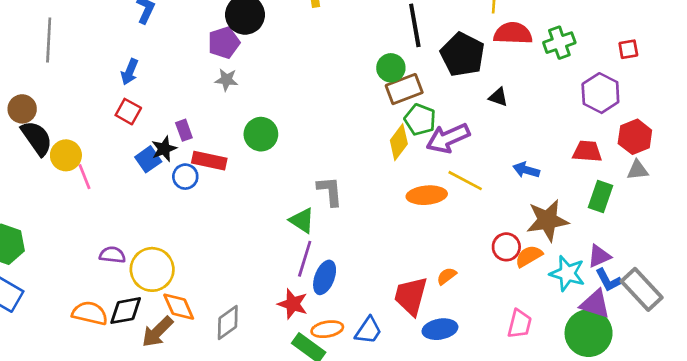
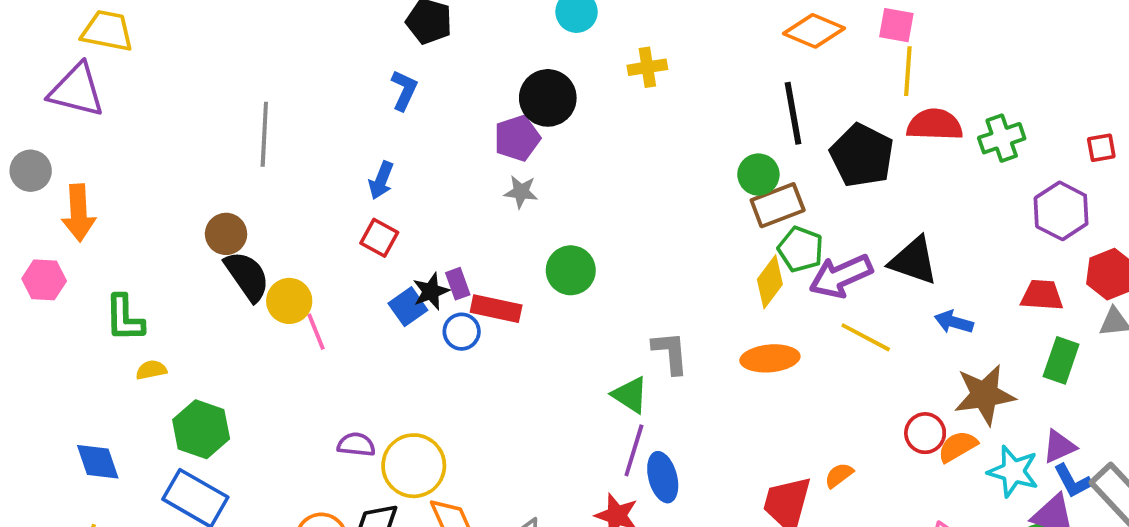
black triangle: (498, 97) -> (914, 261), moved, size x1.8
purple rectangle: (184, 130) -> (458, 284), moved
orange ellipse: (427, 195) -> (770, 358), moved
blue ellipse: (325, 277) -> (663, 477), turned -36

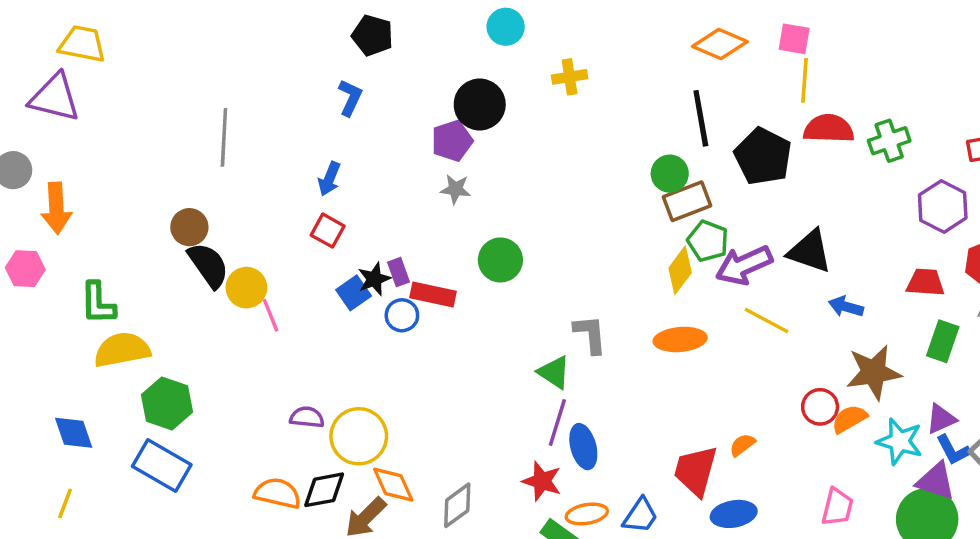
yellow semicircle: (151, 370) -> (122, 350), size x2.0

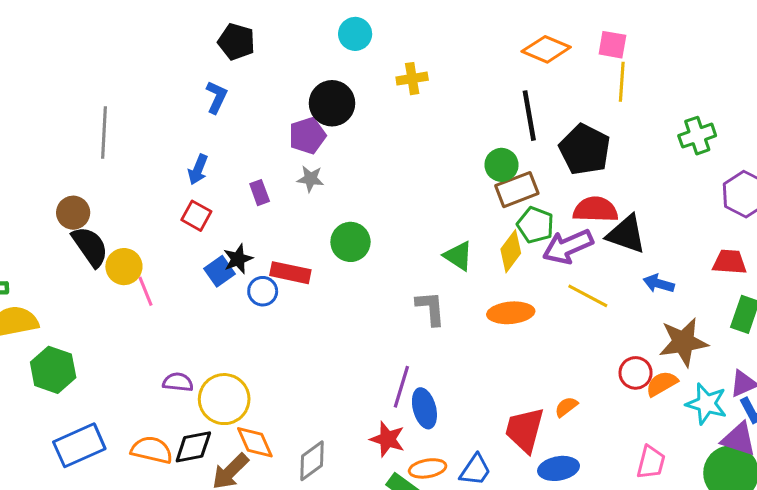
red semicircle: (829, 129) -> (595, 210), moved
purple rectangle: (398, 272) -> (260, 193), moved
green triangle: (554, 372) -> (458, 256), moved
blue rectangle: (162, 466) -> (79, 445), moved, turned -54

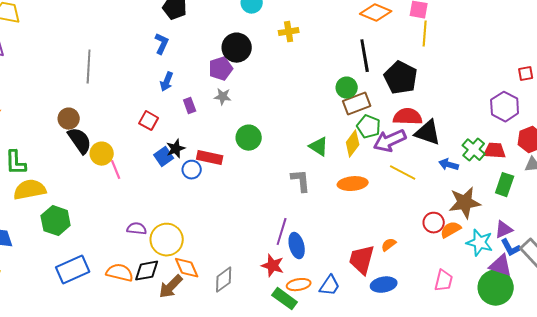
green cross: (697, 136) -> (474, 150), moved, turned -30
blue arrow: (198, 169) -> (167, 82), moved

